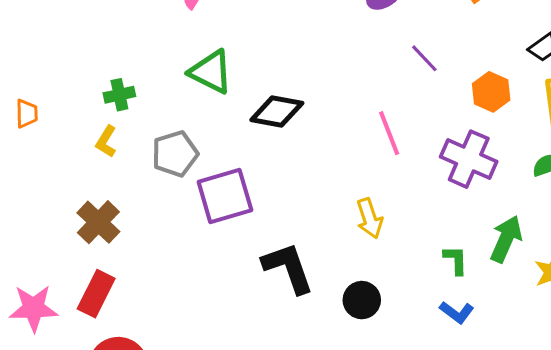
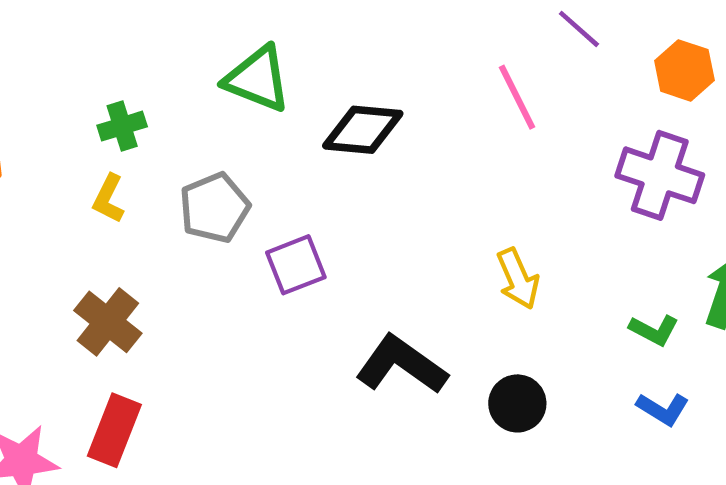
pink line: (389, 133) -> (517, 97), moved
purple square: (225, 196) -> (296, 265), size x0.7
green L-shape: (456, 260) -> (654, 330), turned 124
black L-shape: (288, 268) -> (401, 365), turned -30

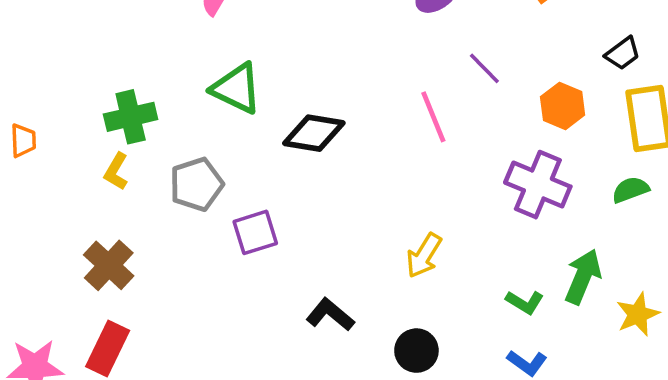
green cross: (122, 126) -> (131, 117), size x1.4
yellow arrow: (518, 279) -> (424, 255), turned 51
black L-shape: (401, 365) -> (330, 315), size x0.7

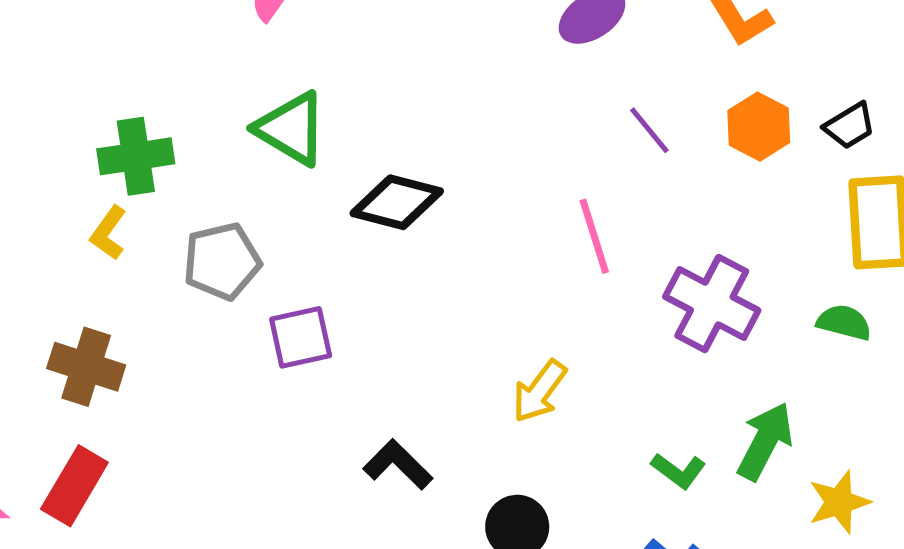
orange hexagon: (563, 106) -> (759, 127), moved
pink line: (433, 117) -> (594, 236), moved
green semicircle: (631, 190) -> (844, 322), turned 30
brown cross: (109, 265) -> (86, 367), turned -30

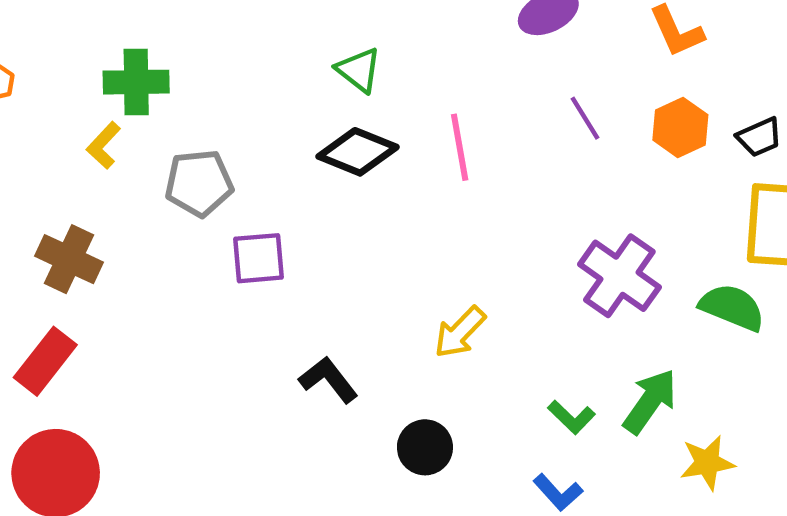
green triangle: (291, 129) -> (359, 70), moved, size x0.7
pink line: (594, 236) -> (460, 147), moved
green semicircle: (844, 322) -> (732, 307), size x1.4

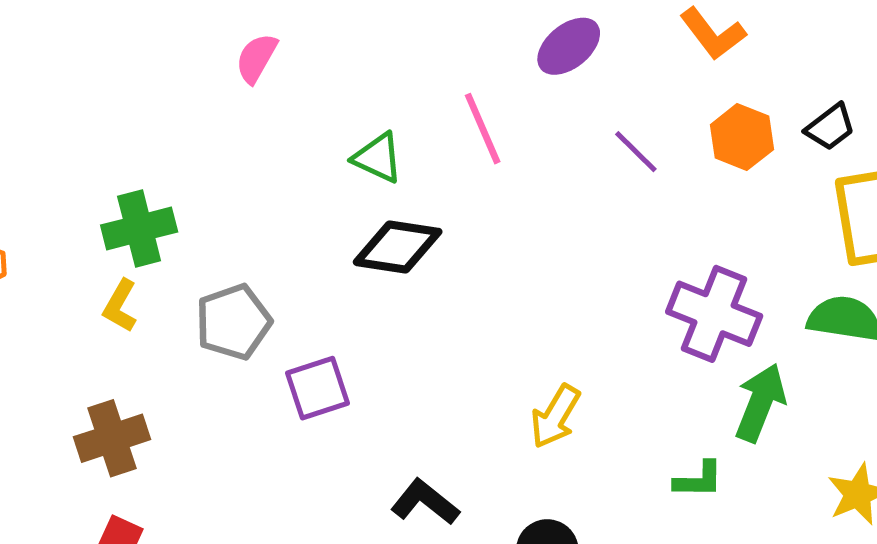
pink line: (460, 147) -> (483, 129), moved
brown cross: (69, 259) -> (112, 438), turned -30
green arrow: (650, 401) -> (760, 403), moved
green L-shape: (571, 417) -> (699, 480), turned -30

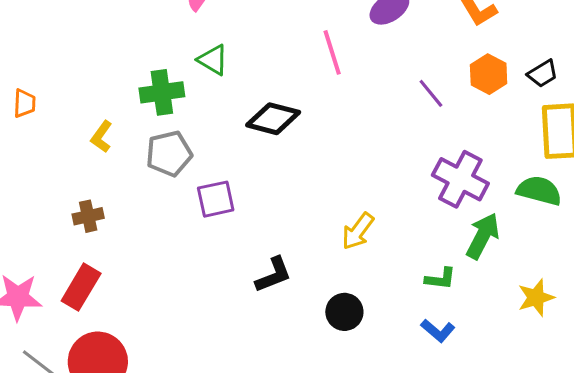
purple line: (636, 152) -> (431, 93), moved
green triangle: (378, 158) -> (213, 60), moved
green cross: (139, 229) -> (162, 92), moved
brown cross: (112, 438) -> (88, 216), size x0.7
black L-shape: (425, 502) -> (273, 275), turned 114

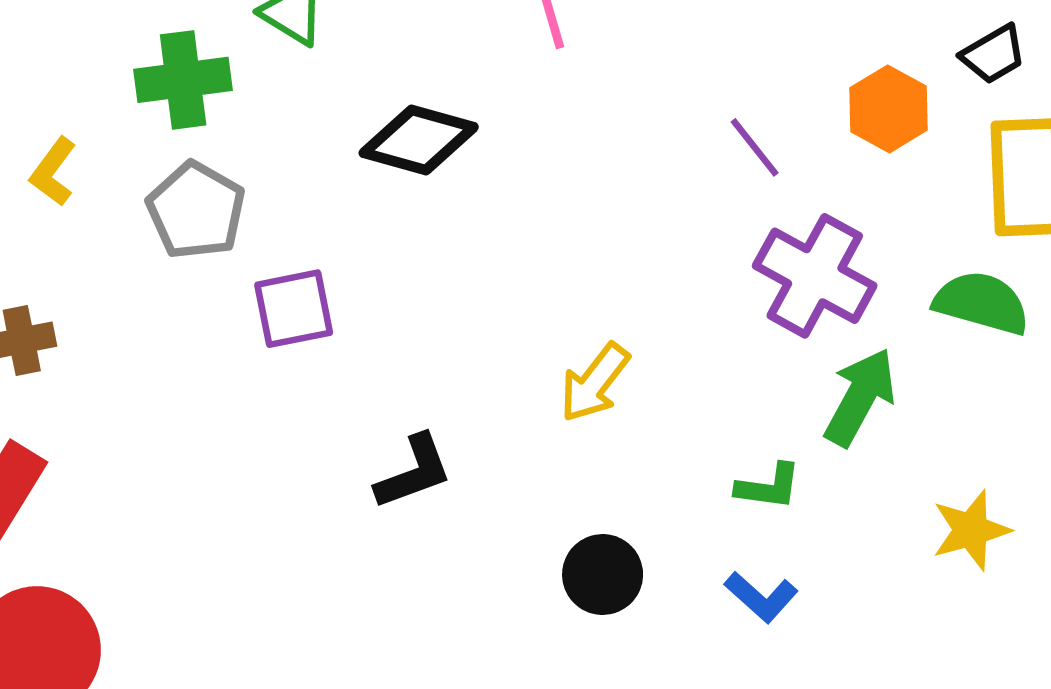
orange hexagon: (489, 74) -> (889, 109), moved
purple line: (431, 93) -> (755, 147), moved
gray pentagon: (169, 154) -> (196, 210), turned -30
black circle: (344, 312) -> (603, 575), moved

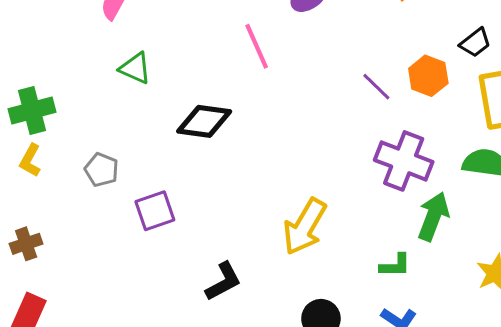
green cross: (183, 80) -> (32, 110), moved
purple line: (755, 147) -> (376, 87), moved
gray pentagon: (196, 210) -> (102, 170), size x0.7
yellow arrow: (595, 383) -> (305, 227), size x1.4

